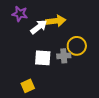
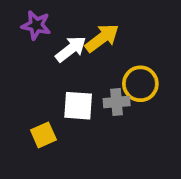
yellow arrow: (56, 21) -> (102, 38), turned -30
yellow square: (28, 86) -> (43, 135), moved

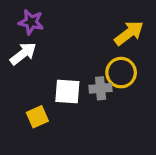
yellow arrow: (102, 38) -> (129, 33), moved
white arrow: (71, 49) -> (23, 54), moved

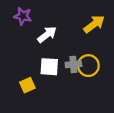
white arrow: (23, 54) -> (47, 35), moved
yellow circle: (121, 73) -> (88, 66), moved

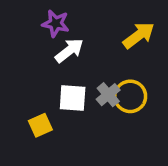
purple star: (23, 16) -> (56, 23), moved
gray cross: (73, 64) -> (108, 95), turned -35

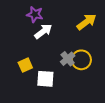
white square: (73, 98) -> (45, 79), moved
yellow square: (40, 125) -> (25, 65), moved

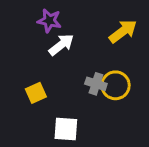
gray cross: (68, 59) -> (96, 84), turned -32
white square: (45, 79) -> (66, 129), moved

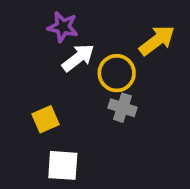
yellow circle: (115, 85) -> (117, 73), moved
white square: (66, 129) -> (63, 165), moved

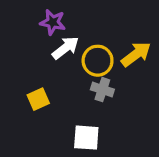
yellow arrow: (157, 40) -> (136, 54), moved
white square: (63, 165) -> (86, 138), moved

